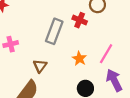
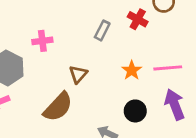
gray rectangle: (54, 31) -> (102, 30), size x0.6
pink line: (106, 54) -> (168, 68), turned 48

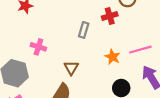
red cross: (138, 19) -> (110, 16), turned -35
pink cross: (42, 41) -> (38, 47), turned 35

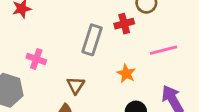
gray rectangle: (84, 30) -> (92, 40), size x1.5
pink line: (140, 50) -> (164, 50), moved

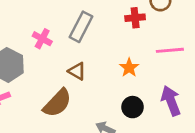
gray rectangle: (92, 40) -> (81, 27), moved
brown triangle: (76, 85) -> (77, 71), turned -42

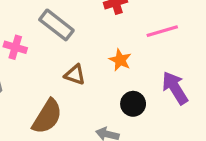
gray rectangle: (81, 27) -> (56, 25), turned -68
brown triangle: (77, 71) -> (75, 75), moved

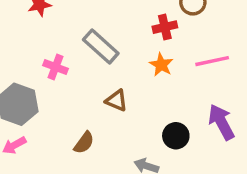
orange star: (120, 60) -> (161, 65), moved
brown semicircle: (47, 117) -> (84, 143), size x0.6

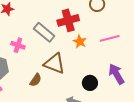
red cross: (165, 27) -> (68, 20), moved, size x1.5
brown triangle: (117, 100) -> (54, 64), size x1.6
brown semicircle: (84, 143) -> (36, 80), moved

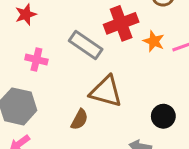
orange star: (80, 42) -> (154, 41), moved
pink cross: (18, 45) -> (36, 60), moved

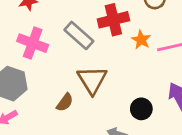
pink cross: (36, 60) -> (33, 43), size x1.5
brown triangle: (106, 92) -> (92, 80), turned 36

